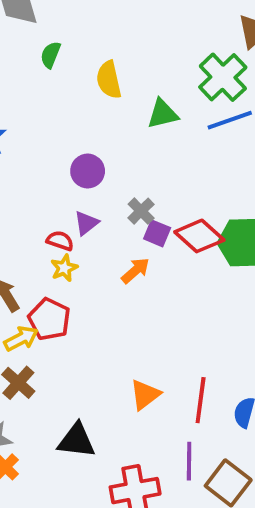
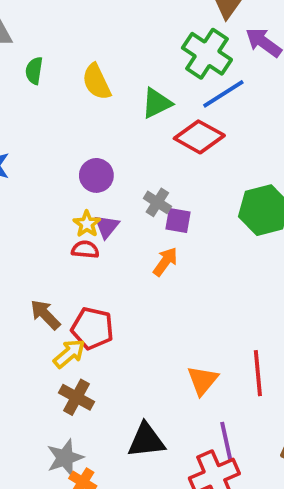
red diamond: (199, 236) -> (199, 137), moved
yellow star: (64, 268) -> (87, 224), moved
purple line: (189, 461) -> (226, 441), moved

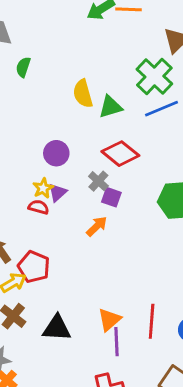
yellow semicircle: (96, 82) -> (83, 94), moved
red diamond: (199, 137) -> (120, 154), moved
black triangle: (146, 440) -> (57, 328), moved
purple line: (226, 441) -> (117, 342), moved

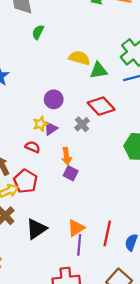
yellow semicircle: (83, 94) -> (79, 58), turned 114
purple square: (111, 197) -> (71, 173), moved
red semicircle: (39, 207) -> (33, 147), moved
orange arrow: (97, 226) -> (66, 156), moved, turned 119
black triangle: (57, 328) -> (36, 229), turned -45

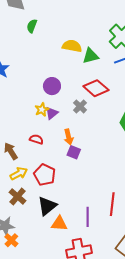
red semicircle: (33, 147) -> (36, 139), moved
red pentagon: (26, 181) -> (45, 175), moved
orange triangle: (76, 228) -> (59, 224), moved, turned 42

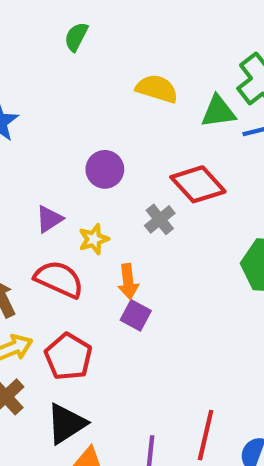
green triangle: (91, 56) -> (218, 112), moved
yellow star: (42, 110) -> (94, 239), moved
purple triangle: (52, 113) -> (49, 219), moved
red semicircle: (36, 139) -> (59, 279), size x1.6

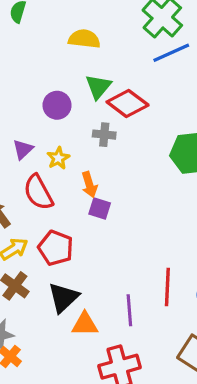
green triangle: (218, 112) -> (98, 87), moved, turned -32
gray cross: (160, 219) -> (104, 135), turned -35
red semicircle: (59, 279) -> (38, 192), turned -132

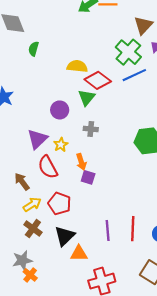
red diamond: (128, 104) -> (98, 80), moved
purple triangle: (23, 149) -> (37, 139), size x1.5
purple line: (129, 310) -> (108, 230), moved

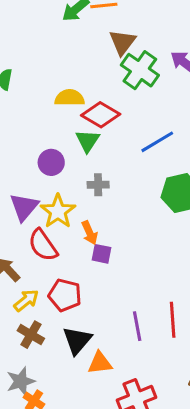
brown triangle: (143, 25) -> (122, 42), moved
blue line: (134, 75) -> (157, 142), moved
yellow star: (61, 145) -> (58, 211), size x1.6

